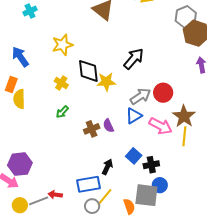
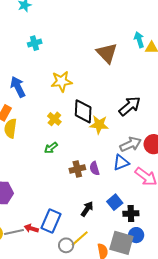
blue rectangle: (89, 184) -> (51, 221), moved, turned -65

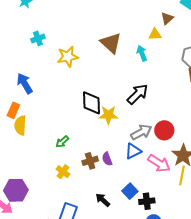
cyan arrow: (139, 40) -> (142, 53), moved
yellow star: (61, 81) -> (68, 57), moved
yellow cross: (54, 119) -> (63, 172), moved
black arrow: (87, 209) -> (103, 200), turned -77

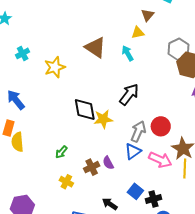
gray arrow: (141, 132) -> (138, 131), turned -30

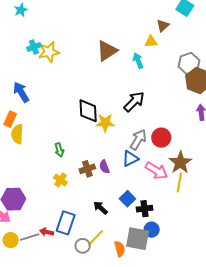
brown triangle: (95, 47) -> (107, 51), turned 45
yellow star: (55, 67) -> (49, 52), moved
green arrow: (61, 152) -> (59, 150), turned -64

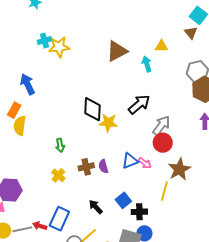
brown triangle: (163, 26) -> (191, 33), moved, turned -32
gray arrow: (138, 140) -> (161, 125), moved
pink arrow: (156, 171) -> (145, 163), moved, size x0.6
yellow line: (179, 182) -> (164, 191), moved

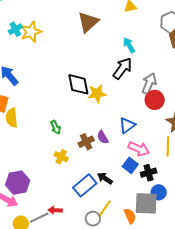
cyan arrow: (147, 64) -> (129, 45), moved
pink arrow: (145, 163) -> (139, 149), moved, size x1.5
blue rectangle: (59, 219) -> (85, 185), moved, turned 40

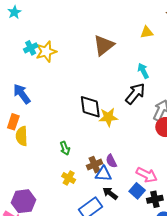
blue triangle: (127, 125) -> (103, 174), moved, turned 36
black arrow: (105, 178) -> (110, 193), moved

